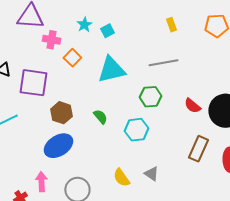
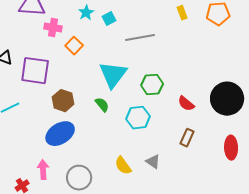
yellow rectangle: (171, 25) -> (182, 13), moved
gray line: (163, 63) -> (140, 38), moved
cyan triangle: (111, 70) -> (113, 75), moved, turned -40
red semicircle: (192, 106) -> (186, 104), moved
brown rectangle: (198, 149) -> (187, 138), moved, size x0.7

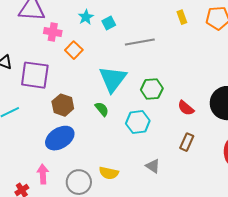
yellow semicircle: (123, 166) -> (109, 173), moved, turned -42

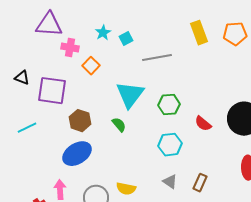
yellow rectangle: (182, 17) -> (199, 33), size x1.6
cyan hexagon: (138, 122) -> (170, 145), moved
brown rectangle: (187, 142) -> (200, 183), moved

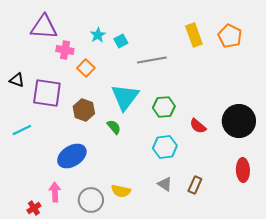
orange pentagon: (235, 34) -> (230, 36), turned 30
brown hexagon: (80, 121) -> (84, 110), moved

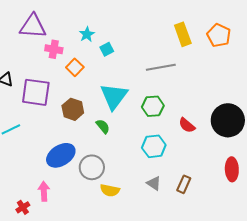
cyan square: (121, 41) -> (107, 49), moved
gray line: (152, 60) -> (161, 67), moved
gray circle: (91, 200) -> (92, 167), moved

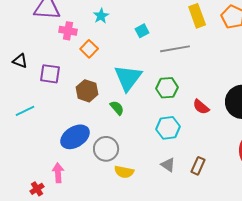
cyan square: (107, 49) -> (142, 31), moved
purple square: (36, 92) -> (50, 74), size x0.7

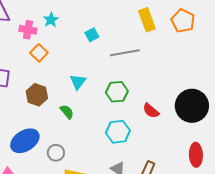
pink cross: (68, 31) -> (28, 30), moved
cyan triangle: (128, 78) -> (78, 82), size x0.6
gray circle: (106, 149) -> (56, 153), size x0.7

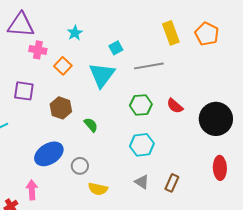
pink cross: (28, 30) -> (38, 50), moved
cyan triangle: (78, 82) -> (102, 75), moved, size x1.6
red semicircle: (151, 111) -> (175, 106), moved

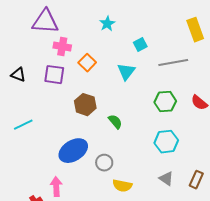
cyan star: (75, 33) -> (107, 24), moved
cyan triangle: (102, 75) -> (126, 72), size x0.7
purple square: (24, 91) -> (54, 75), moved

